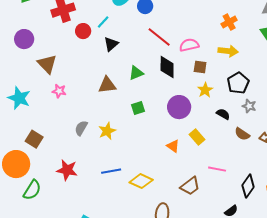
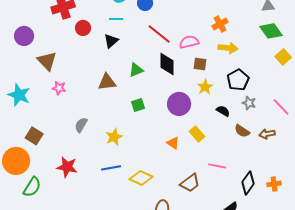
cyan line: (103, 22) -> (116, 19), moved, turned 48
orange cross: (229, 22) -> (220, 24), moved
yellow star: (107, 131) -> (114, 137), moved

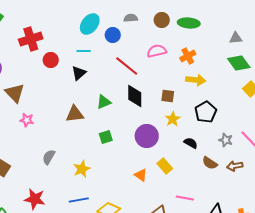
pink semicircle: (189, 42) -> (157, 51), moved
gray star: (249, 103) -> (226, 140), moved

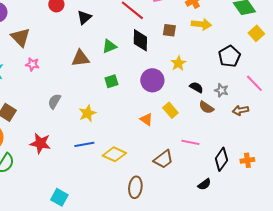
brown square: (168, 96) -> (169, 30), moved
black pentagon: (206, 112) -> (229, 56), moved
gray star: (226, 140) -> (221, 90), moved
brown semicircle: (210, 163) -> (206, 107), moved

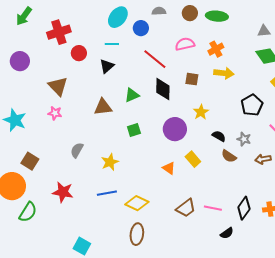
brown triangle: (20, 37) -> (58, 86), moved
pink line: (190, 142) -> (213, 208), moved
brown ellipse: (135, 187) -> (137, 234), moved

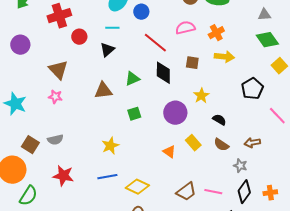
gray star: (244, 139) -> (240, 166), moved
gray semicircle: (77, 150) -> (55, 140), moved, turned -133
brown semicircle: (229, 156) -> (221, 145), moved
brown arrow: (263, 159) -> (252, 143), moved

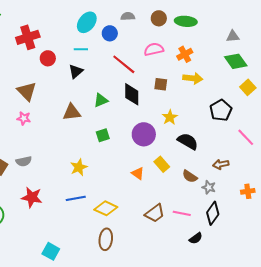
black semicircle: (219, 120) -> (188, 141), size x1.5
brown semicircle: (221, 145) -> (190, 176), moved
orange cross: (270, 193) -> (248, 191), moved

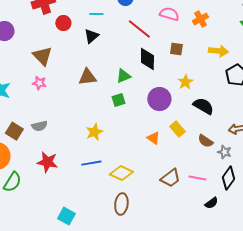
pink semicircle: (154, 49) -> (169, 14), turned 30
yellow arrow: (193, 78) -> (218, 51), moved
green triangle: (101, 100) -> (123, 76), moved

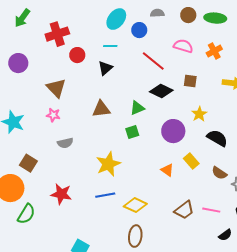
black diamond: (147, 59) -> (161, 91), turned -65
gray semicircle: (39, 126) -> (65, 143), moved
yellow star: (94, 132) -> (108, 164), size x1.4

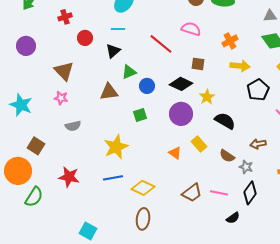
blue circle: (139, 30) -> (147, 86), moved
red cross: (57, 34) -> (65, 17), size x0.6
orange cross: (214, 51) -> (230, 41), moved
black diamond: (161, 91) -> (181, 84), moved
green triangle: (137, 108) -> (129, 72), moved

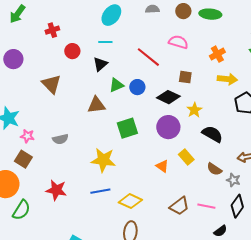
blue circle: (147, 86) -> (137, 87), moved
pink star: (61, 98) -> (27, 136), moved
green square: (140, 115) -> (127, 128), size x1.5
yellow star: (116, 147) -> (103, 160), turned 30

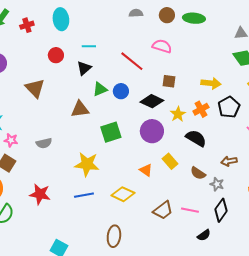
cyan ellipse: (111, 15) -> (61, 19), moved, turned -45
red cross: (52, 30) -> (27, 25), moved
orange cross: (217, 54) -> (201, 109), moved
yellow diamond: (130, 201) -> (123, 194), moved

